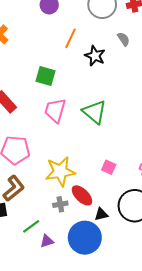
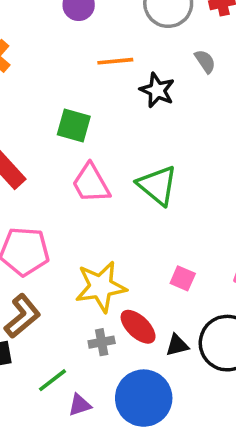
orange line: (71, 38) -> (115, 61), turned 60
pink trapezoid: (55, 110) -> (91, 183), turned -45
black triangle: (101, 214) -> (177, 345), moved

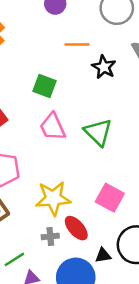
pink square: (183, 278) -> (110, 198), size x1.6
black triangle: (177, 345) -> (103, 255), moved

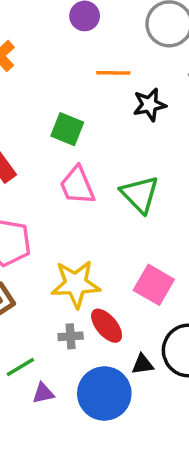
black star: (104, 67) -> (150, 105), turned 30

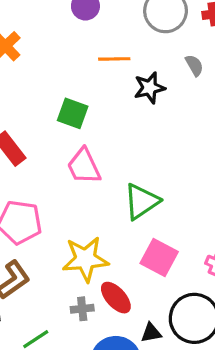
green triangle: (140, 194) -> (141, 201), moved, turned 42

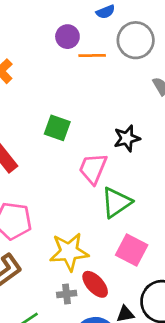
orange line: (114, 59) -> (92, 55), moved
black star: (149, 88) -> (127, 138), moved
pink trapezoid: (84, 166) -> (93, 169), moved, turned 48

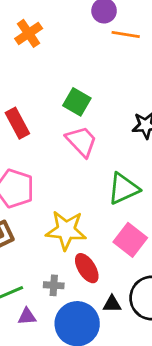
pink trapezoid: (93, 169) -> (81, 141), moved, turned 104
gray cross: (67, 294) -> (54, 285), moved

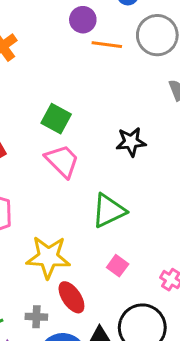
pink square: (130, 240) -> (118, 266), size x0.6

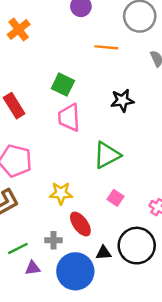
orange line: (107, 45) -> (106, 47), moved
pink trapezoid: (62, 161) -> (69, 118), turned -136
yellow star: (48, 257) -> (61, 193), size x0.7

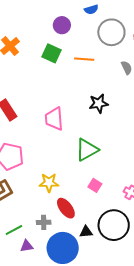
green square: (63, 85) -> (52, 53), moved

